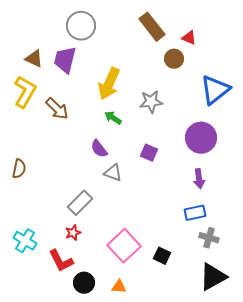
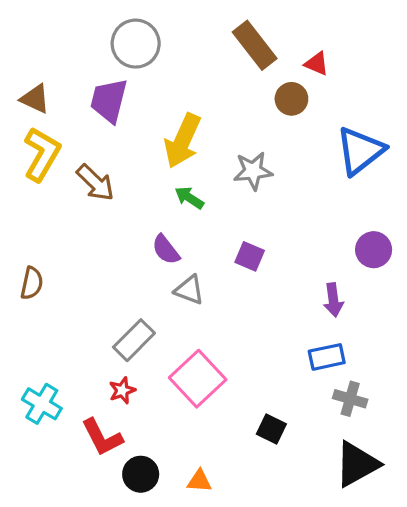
brown triangle: (34, 59) -> (35, 99), moved
purple circle: (201, 138) -> (374, 250), moved, size x0.7
pink square: (124, 246) -> (198, 379), moved

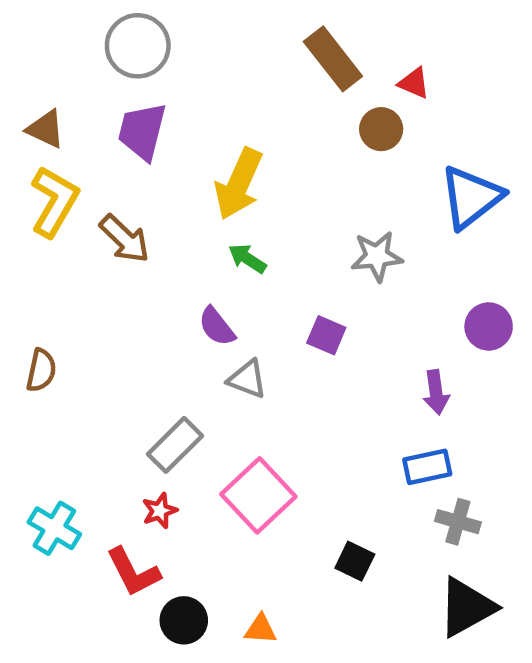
gray circle: (136, 44) -> (138, 46), moved
gray star: (253, 171) -> (377, 256), moved

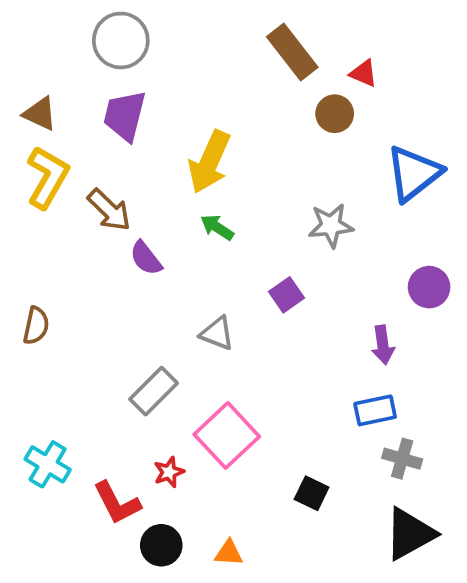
purple semicircle: (217, 326) -> (146, 258), moved
purple square: (326, 335) -> (286, 295), turned 32
red star: (160, 511) -> (169, 472), moved

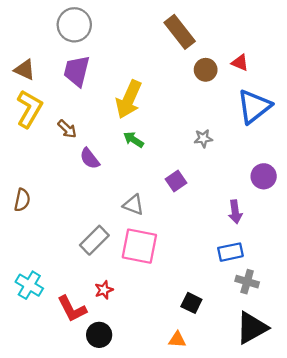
red triangle: (364, 73) -> (240, 63), moved
brown arrow: (109, 210) -> (67, 129), size x0.7
gray star: (331, 225) -> (203, 138), size x0.7
pink square: (227, 435) -> (139, 246), moved, turned -36
orange triangle: (229, 553) -> (177, 340), moved

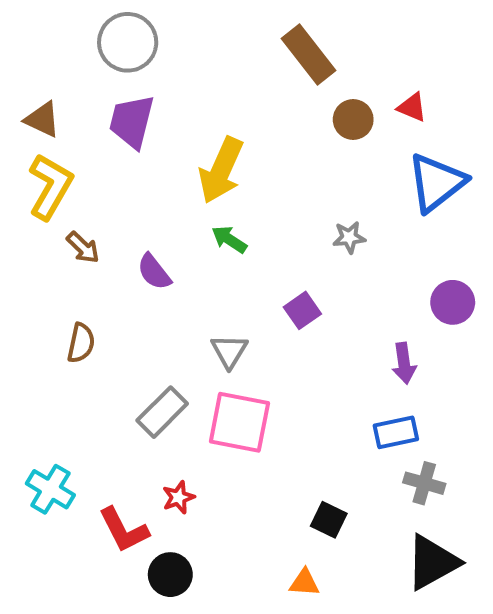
brown arrow: (67, 129) -> (83, 247), moved
brown semicircle: (22, 200) -> (81, 343), moved
gray triangle: (133, 205) -> (229, 351), turned 40

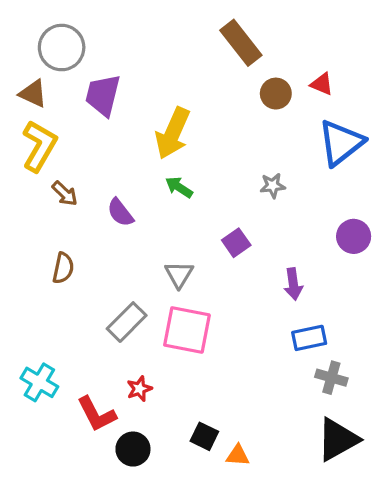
gray circle: (128, 42) -> (62, 48), moved
purple arrow: (404, 363) -> (293, 284), moved
black square: (329, 520) -> (204, 436), moved

